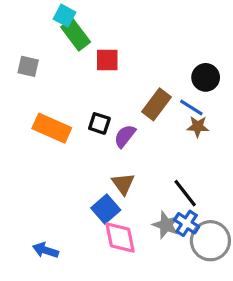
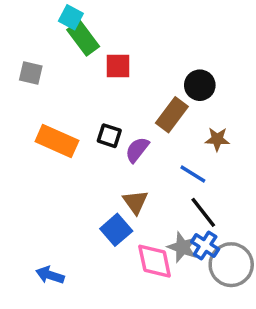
black circle: (206, 77) -> (200, 85), moved
blue line: (191, 108) -> (193, 174), moved
pink diamond: (120, 238) -> (155, 261), moved

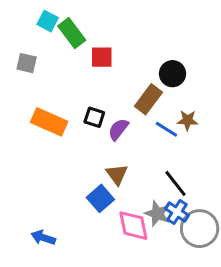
cyan square: (71, 17) -> (48, 21), moved
blue line: (193, 174) -> (166, 129), moved

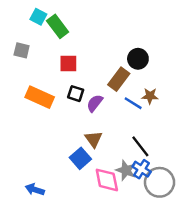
red square: (102, 57) -> (68, 64), moved

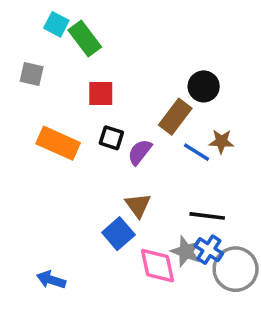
black line: (140, 146) -> (207, 216), turned -45

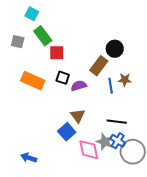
green rectangle: (85, 39) -> (43, 36), moved
purple semicircle: (140, 152) -> (79, 86), turned 35
blue line: (197, 152) -> (111, 86), turned 49

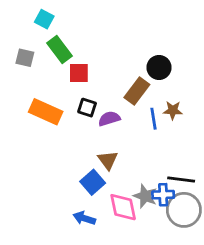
black line: (117, 122) -> (181, 179), moved
blue cross: (118, 141) -> (163, 195), turned -35
blue arrow: (29, 158) -> (84, 218), moved

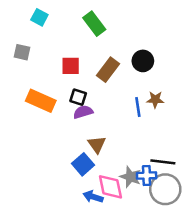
green rectangle: (59, 50) -> (94, 24), moved
brown rectangle: (137, 91) -> (108, 70), moved
purple semicircle: (109, 119) -> (83, 112), moved
blue arrow: (84, 218) -> (93, 197), moved

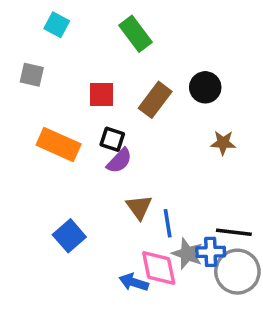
blue line: (138, 107) -> (168, 223), moved
purple semicircle: (83, 112) -> (119, 161), turned 150
blue square: (83, 164) -> (69, 236), moved

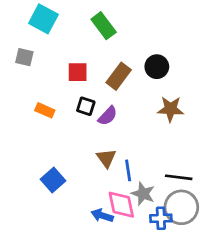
cyan square: (57, 25) -> (43, 19), size x1.5
brown star: (223, 143) -> (170, 109), size x1.4
orange rectangle: (59, 145) -> (45, 110), size x0.6
purple semicircle: (119, 161) -> (108, 116), moved
blue cross: (211, 252) -> (161, 218), moved

